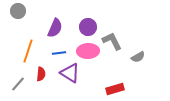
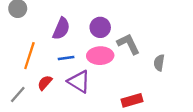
gray semicircle: (138, 57) -> (159, 63), turned 128
red semicircle: (41, 74) -> (45, 83), turned -144

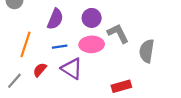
gray semicircle: (159, 63) -> (147, 51), size x1.5

